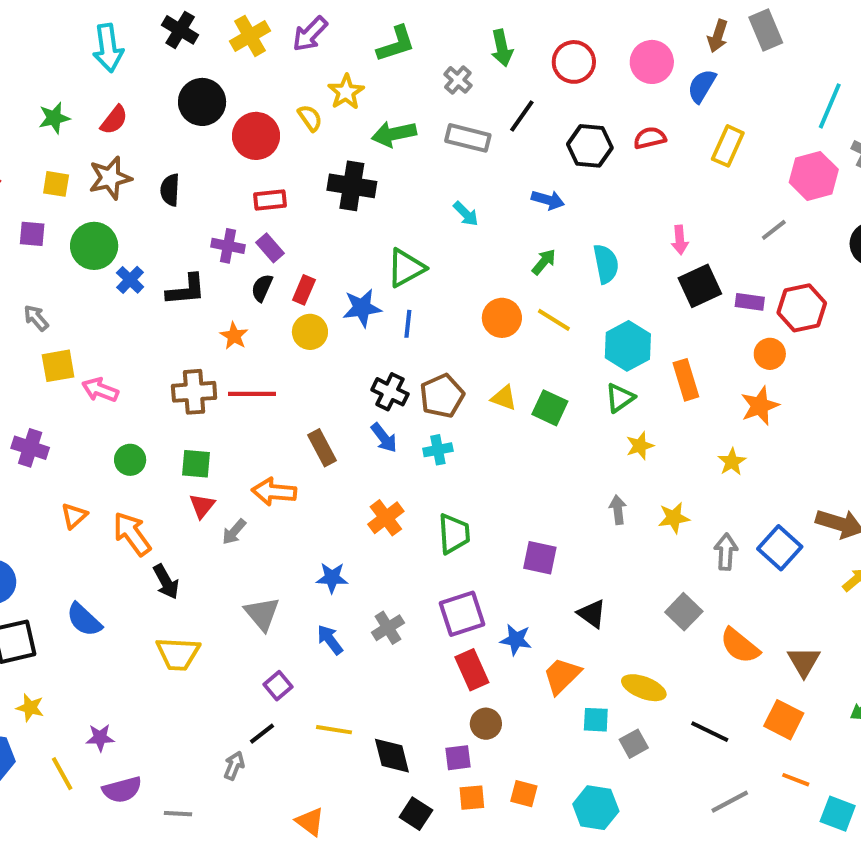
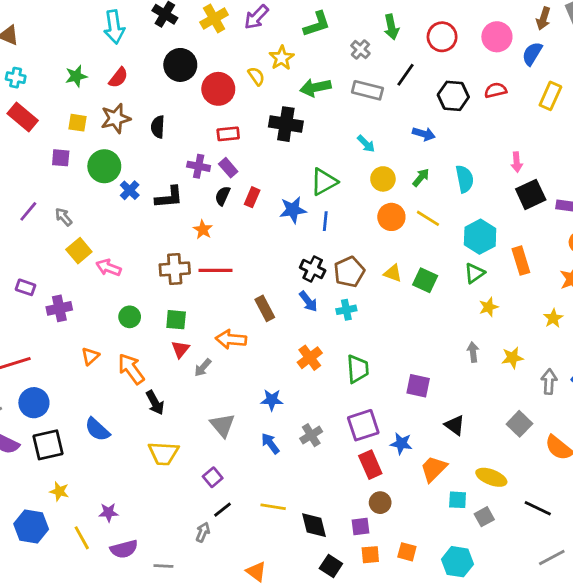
yellow circle: (310, 332) -> (383, 179), moved
yellow square: (58, 366) -> (79, 251), turned -30
purple cross: (30, 448) -> (59, 308), turned -30
purple square: (278, 686) -> (213, 477), moved

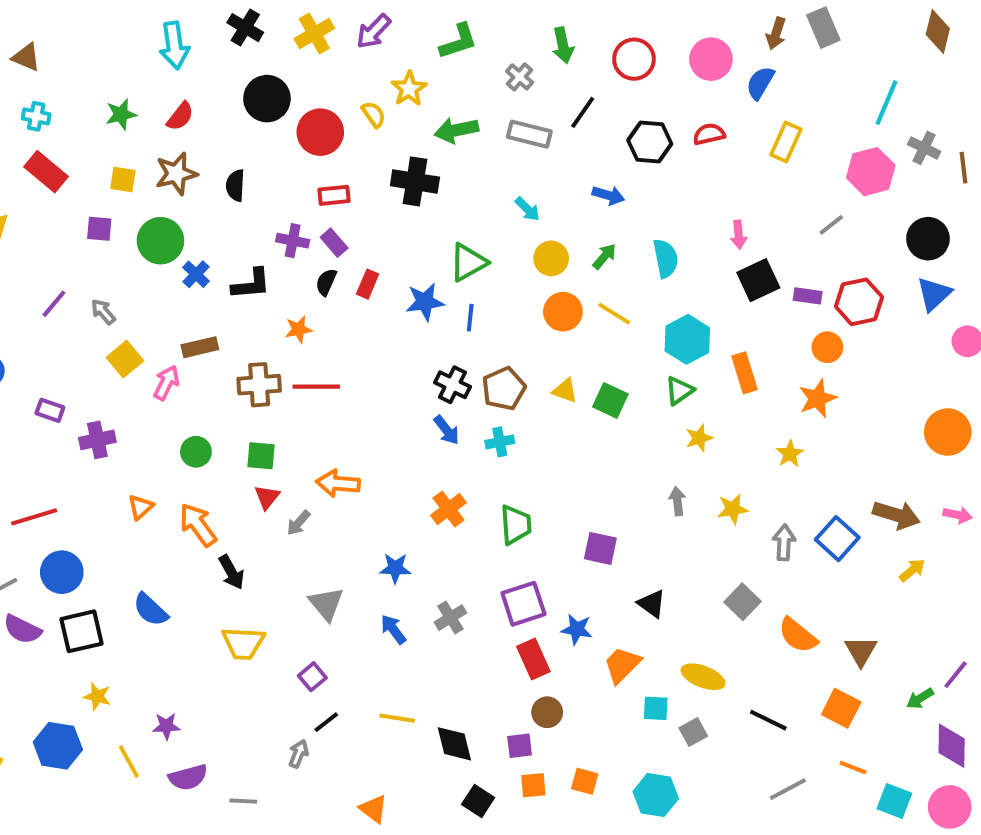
orange star: (203, 230) -> (299, 329), turned 30
pink arrow: (109, 268) -> (166, 383), turned 95
brown rectangle: (265, 308) -> (200, 347), moved, turned -75

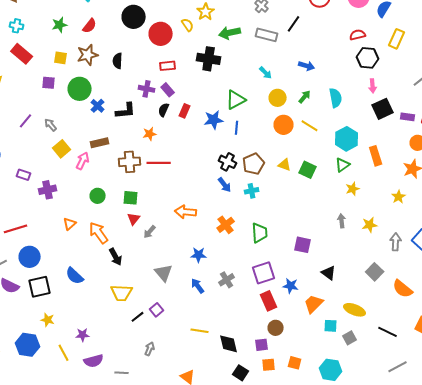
black hexagon: (650, 142) -> (368, 58), moved
orange arrow: (338, 483) -> (186, 212), moved
black line: (326, 722) -> (138, 317), moved

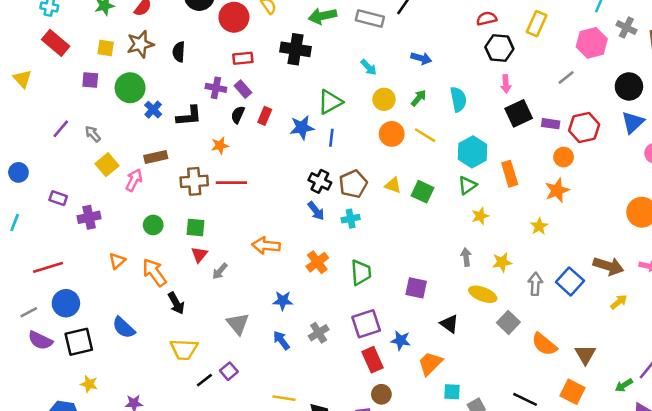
yellow ellipse: (355, 310) -> (483, 294), moved

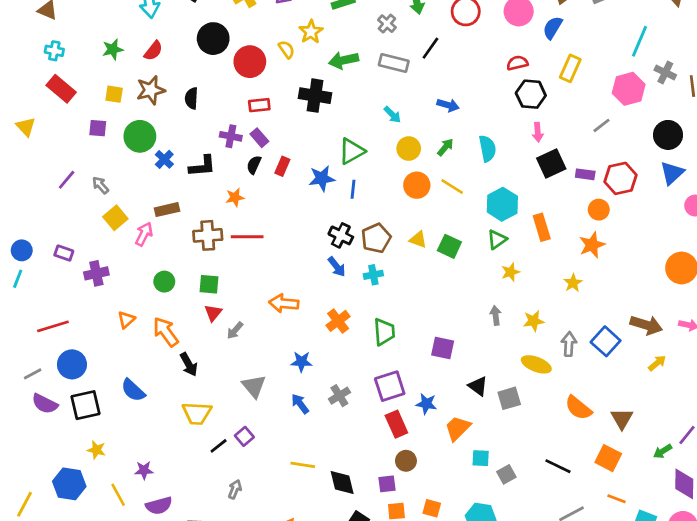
blue circle: (18, 172) -> (22, 250), moved
yellow ellipse: (483, 294) -> (536, 364), moved
gray square: (508, 322) -> (509, 398), moved, turned 30

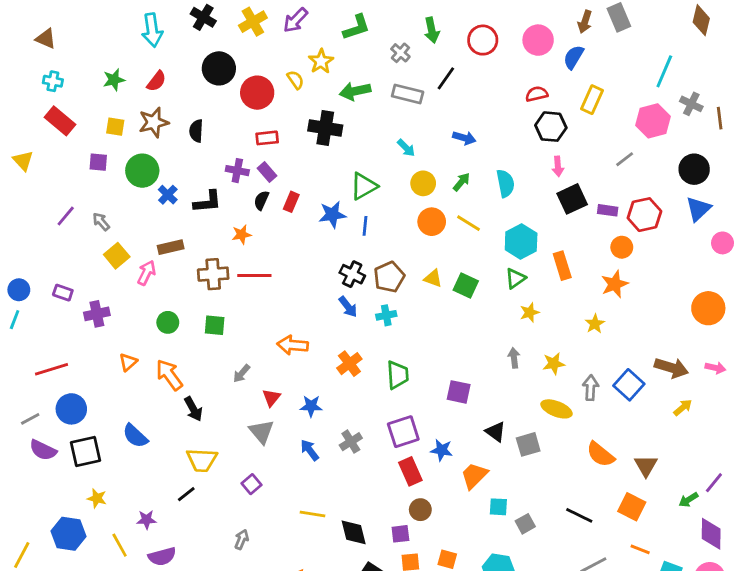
red triangle: (213, 313) -> (271, 398), moved
black line: (219, 446) -> (186, 494), moved

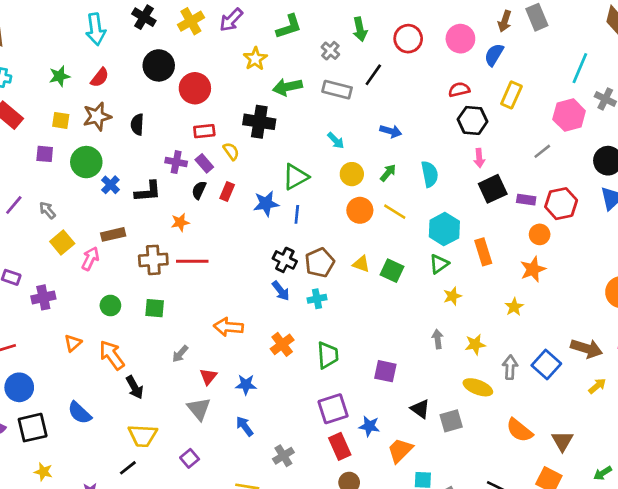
yellow semicircle: (295, 80) -> (231, 151), moved
gray cross: (351, 442) -> (283, 456), moved

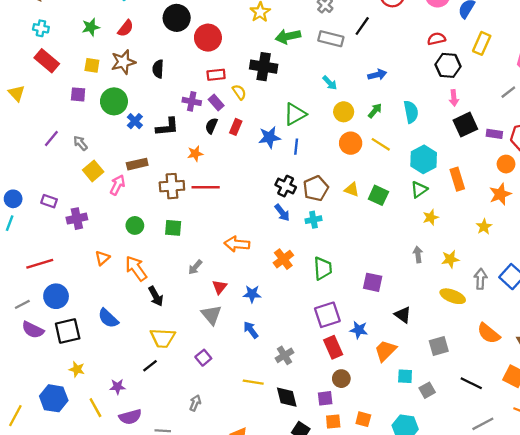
blue arrow: (391, 131) -> (377, 75), turned -30
gray square: (451, 421) -> (439, 346), moved

